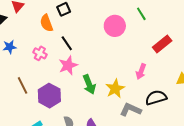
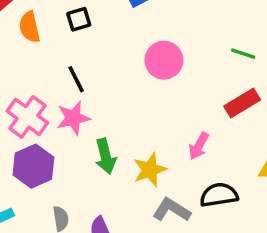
green line: (141, 14) -> (243, 54), moved, turned -48
orange semicircle: (46, 23) -> (29, 27), moved
pink cross: (40, 53) -> (27, 117), moved, size x1.6

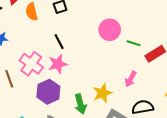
green line: (243, 54) -> (134, 43), moved
green arrow: (106, 156) -> (80, 104), moved
purple hexagon: (33, 166) -> (48, 92), moved

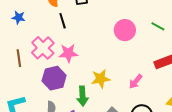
black line: (59, 42) -> (63, 21), moved
green line: (134, 43) -> (158, 26), moved
yellow star: (102, 93) -> (101, 79), moved

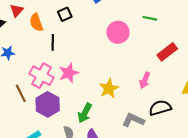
black line: (63, 21) -> (53, 42), turned 35
purple hexagon: (54, 78) -> (48, 104), moved
green arrow: (83, 96) -> (85, 113), moved, turned 48

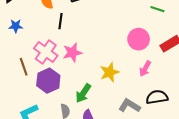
pink circle: (118, 32) -> (139, 39), moved

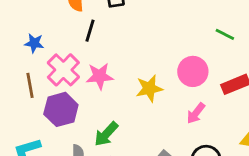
blue star: (16, 26) -> (34, 43), moved
yellow star: (109, 72) -> (149, 88), moved

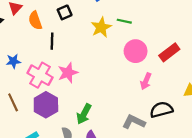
green line: (225, 34) -> (124, 21), moved
brown line: (30, 85) -> (13, 102), moved
yellow star: (149, 88) -> (101, 27), moved

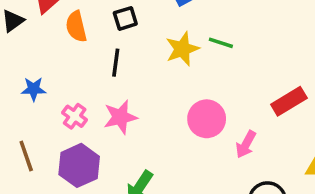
black line: (52, 41) -> (116, 63), moved
pink circle: (136, 51) -> (207, 119), moved
pink cross: (40, 75) -> (75, 116), size x0.6

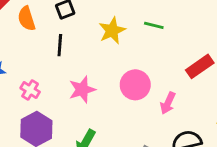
green line: (221, 43) -> (154, 25), moved
pink star: (120, 117) -> (82, 90), moved

